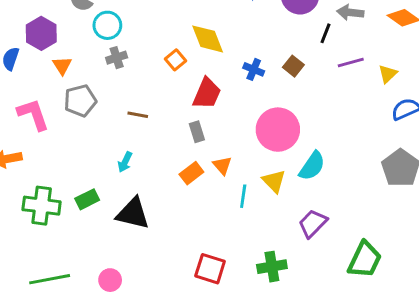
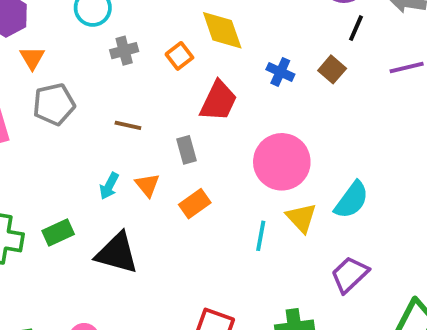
black line: (325, 33) -> (356, 28), moved
gray cross: (117, 58) -> (124, 51), moved
pink circle: (278, 130) -> (282, 162), moved
gray rectangle: (197, 132) -> (187, 150), moved
orange triangle: (222, 165) -> (147, 185), moved

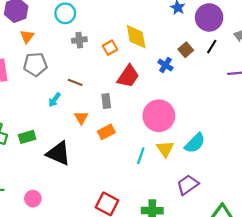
brown square: (332, 69) -> (186, 50), moved
cyan arrow: (109, 186) -> (55, 100), moved

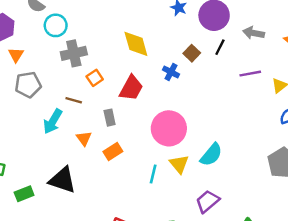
gray cross: (79, 40) -> (74, 53), size x1.5
orange square: (110, 48) -> (95, 78), moved
cyan arrow: (55, 100) -> (53, 121), size x1.5
green rectangle: (27, 137) -> (24, 194), moved

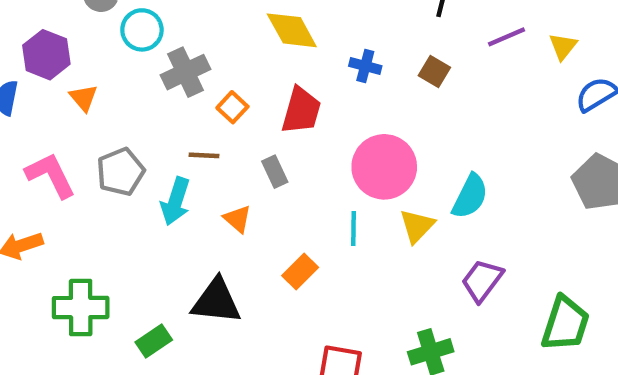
brown square: (192, 53) -> (434, 71), moved
gray pentagon: (28, 85) -> (121, 172), moved
orange rectangle: (113, 152) -> (300, 271), moved
yellow triangle: (179, 164) -> (417, 226), turned 36
cyan line: (153, 174) -> (353, 229), moved

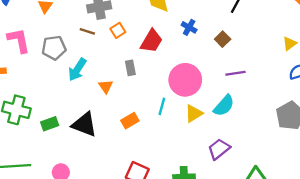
purple line: (506, 37) -> (236, 73), moved
brown line: (204, 155) -> (87, 31), moved
green rectangle: (154, 341) -> (50, 124), moved

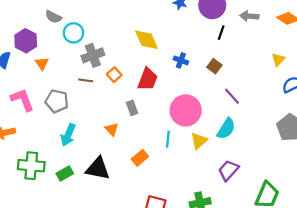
gray pentagon: (54, 48) -> (57, 101), turned 30
cyan arrow: (77, 70) -> (68, 135), moved
purple line: (236, 73) -> (232, 96), turned 66

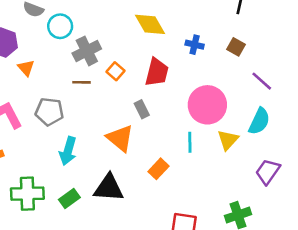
orange triangle: (112, 129) -> (120, 138), size x1.6

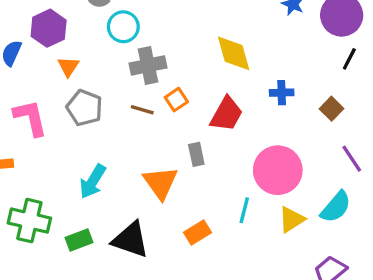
blue cross: (195, 45) -> (282, 93), turned -30
brown line: (82, 82) -> (142, 110), moved
gray pentagon: (49, 112) -> (84, 108), moved

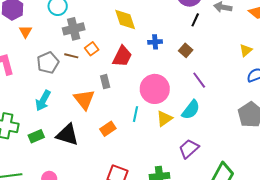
gray pentagon: (84, 108) -> (48, 63), moved, turned 30

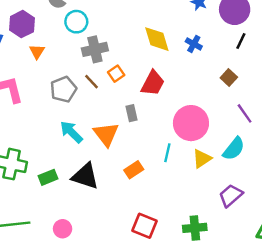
blue cross: (155, 42) -> (194, 44), moved, turned 32
brown line: (71, 56) -> (92, 82), turned 32
cyan arrow: (43, 101) -> (71, 132), moved, turned 105

